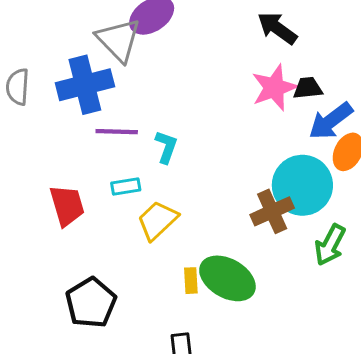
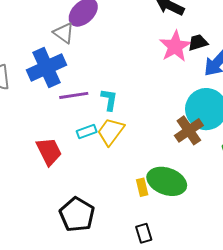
gray triangle: (119, 40) -> (64, 33), size x0.7
yellow trapezoid: (157, 220) -> (111, 132), moved

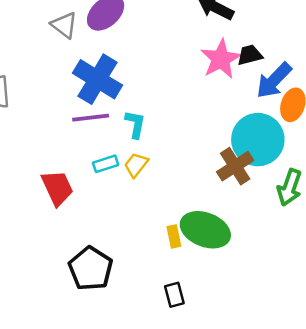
gray triangle: (64, 33) -> (64, 25), moved
blue cross: (46, 67) -> (97, 79), moved, turned -36
yellow trapezoid: (111, 132) -> (136, 165), size x0.7

